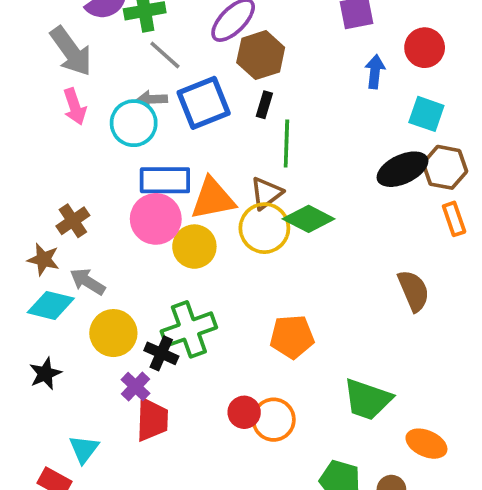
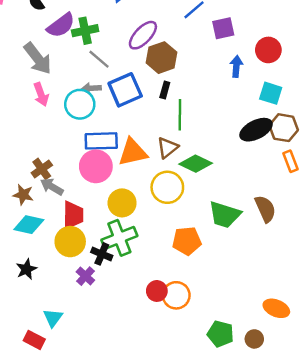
yellow circle: (264, 228) -> (167, 187), moved
yellow circle: (194, 247) -> (122, 203), moved
gray arrow: (88, 282) -> (52, 187), moved
green trapezoid: (368, 399) -> (225, 215), moved
red trapezoid: (152, 420) -> (73, 215), moved

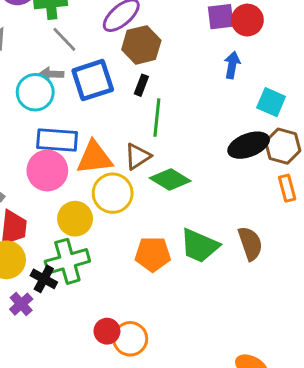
red circle: (268, 50) -> (247, 20), moved
yellow circle: (167, 187) -> (113, 193), moved
orange pentagon: (187, 241) -> (153, 254), moved

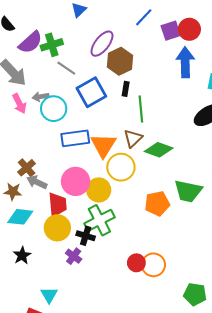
blue arrow: (232, 65) -> (185, 62), size x1.6
gray arrow: (51, 74) -> (41, 97), moved
orange triangle: (94, 158) -> (103, 145), turned -40
pink circle: (47, 171) -> (76, 181), moved

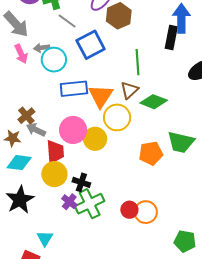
black rectangle: (126, 89) -> (171, 38), moved, size x1.6
green cross: (99, 220) -> (90, 204), moved
black star: (22, 255) -> (20, 200), size x1.6

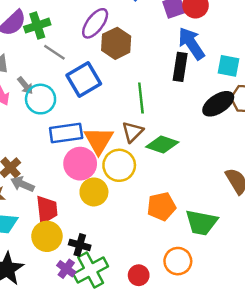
blue arrow: (181, 18) -> (191, 43), turned -32
gray arrow: (42, 48) -> (25, 86), turned -119
pink circle: (73, 130) -> (80, 164), moved
green trapezoid: (181, 142) -> (201, 223), moved
orange circle: (146, 212) -> (178, 261), moved

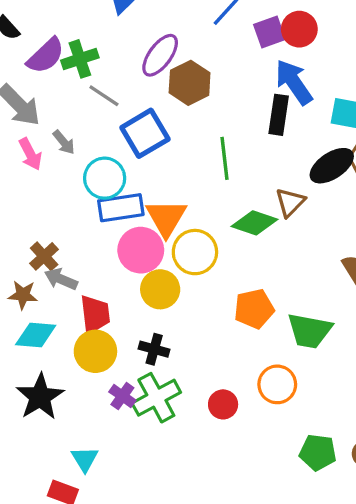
cyan circle: (41, 99) -> (105, 178), moved
brown triangle: (133, 132) -> (290, 202), moved
black cross: (80, 245) -> (154, 349), moved

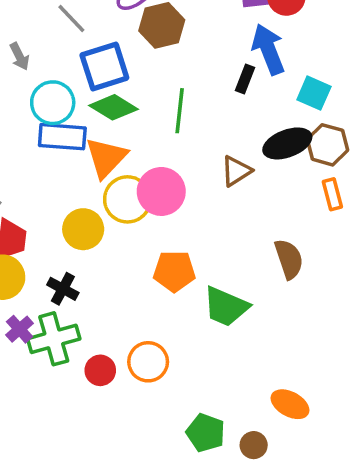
black rectangle: (279, 115) -> (245, 79), size x0.7
green diamond: (255, 223) -> (114, 107), moved
pink circle: (141, 250) -> (161, 191), moved
orange circle: (277, 384) -> (148, 362), moved
red circle: (223, 404) -> (100, 370), moved

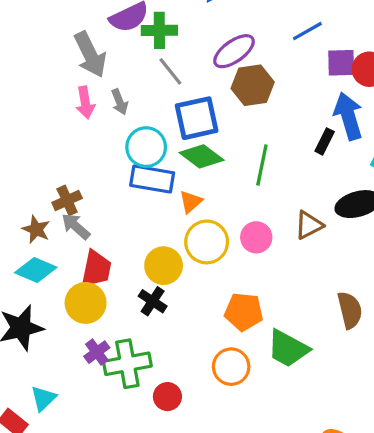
orange triangle: (106, 158) -> (191, 202), size x0.6
pink circle: (161, 191) -> (256, 237), moved, size x0.7
black cross: (63, 289) -> (153, 301), moved
orange circle: (148, 362) -> (231, 367), moved

